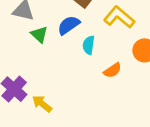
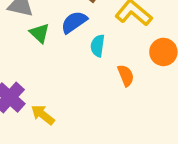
orange semicircle: (112, 70) -> (126, 75), turned -78

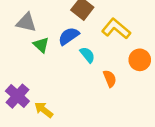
cyan semicircle: (98, 46) -> (87, 55), turned 133

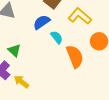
green triangle: (41, 45) -> (14, 50), moved
orange semicircle: (110, 79) -> (75, 56), size x1.6

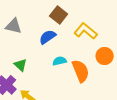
cyan semicircle: (57, 37) -> (60, 61), moved, turned -64

